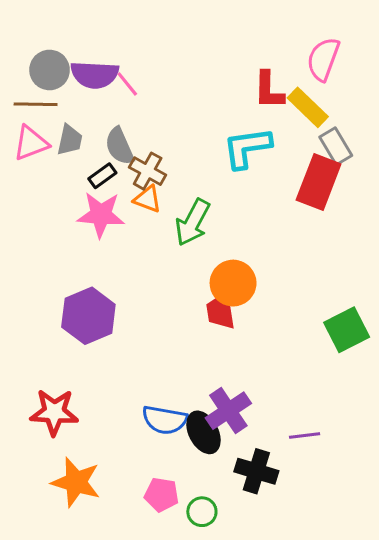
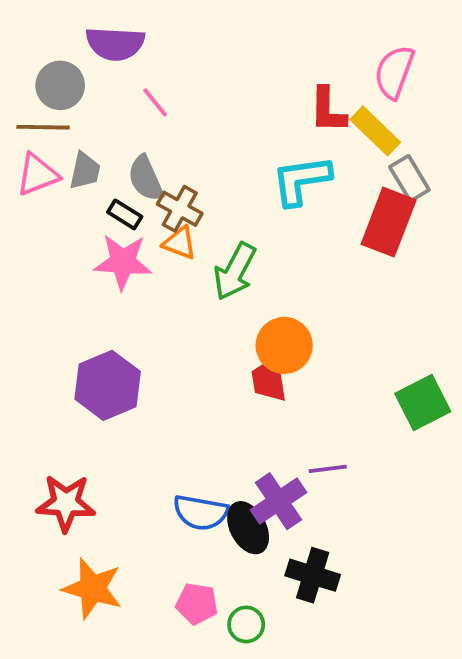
purple semicircle: (95, 75) -> (115, 44), moved
black rectangle: (102, 176) -> (125, 214), turned 68
purple line: (305, 435) -> (328, 469), moved

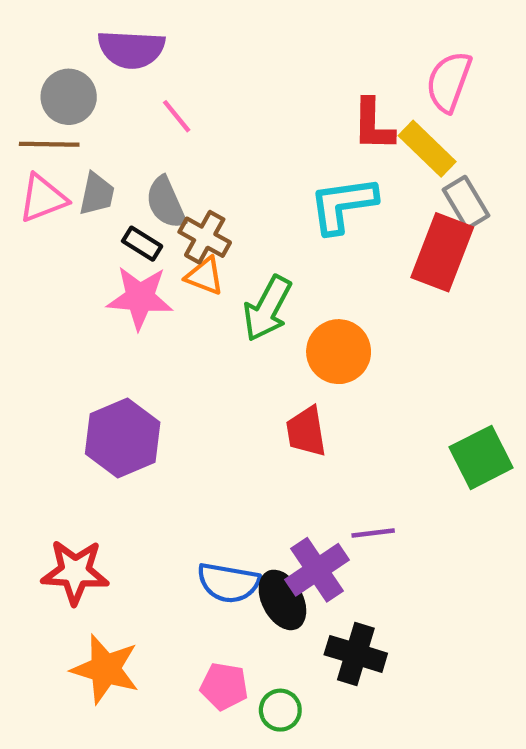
orange circle: (284, 345) -> (339, 352), moved

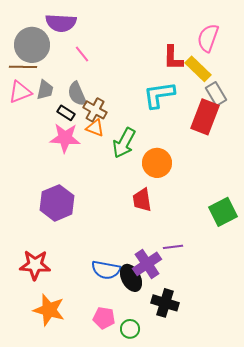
gray circle: (69, 97) -> (32, 45), size x1.4

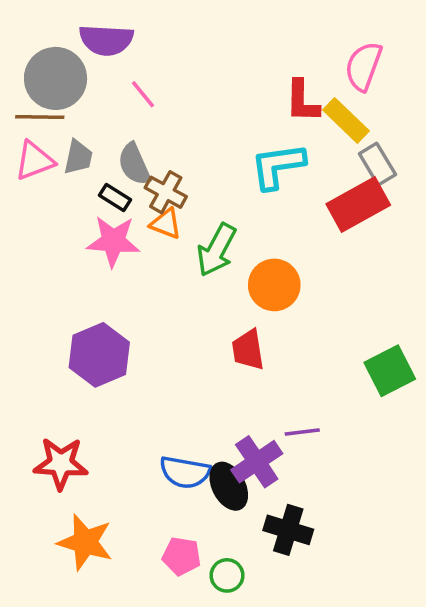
red rectangle: (205, 117) -> (358, 204), turned 40

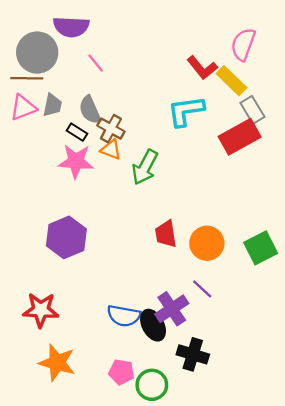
red L-shape: (302, 101) -> (202, 68), turned -40
orange circle: (274, 285) -> (207, 243), moved
purple line: (302, 432) -> (202, 289), turned 50
green circle: (227, 575) -> (152, 385), size x1.4

